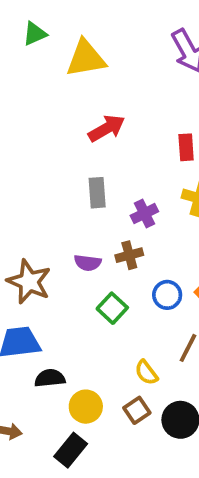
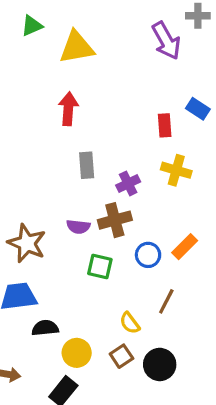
red arrow: (107, 128) -> (68, 109), moved, turned -56
brown cross: (129, 255) -> (115, 220), size x1.4
green square: (112, 308) -> (100, 267), turned -30

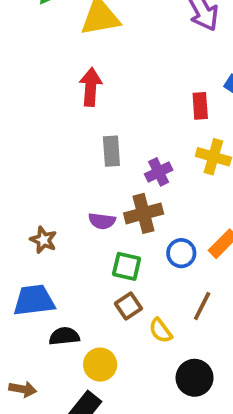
brown star: (27, 243) -> (43, 240), size x0.6
brown square: (121, 356) -> (128, 306), moved

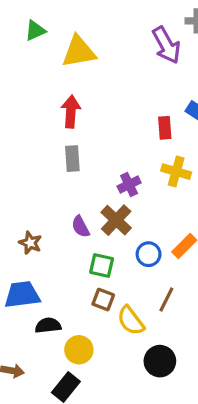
gray rectangle: (111, 151) -> (72, 159), moved
brown cross: (144, 213) -> (116, 220), turned -32
purple semicircle: (102, 221) -> (80, 227), turned 55
brown square: (128, 306) -> (103, 300), turned -35
yellow semicircle: (161, 331) -> (131, 321), size x1.4

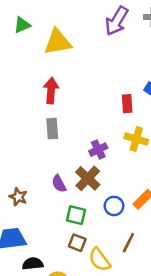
purple arrow: (166, 45) -> (117, 21), moved, turned 60

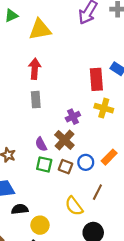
red rectangle: (127, 104) -> (96, 79), size x1.5
green square: (76, 215) -> (44, 164), moved
brown square: (77, 243) -> (66, 167), moved

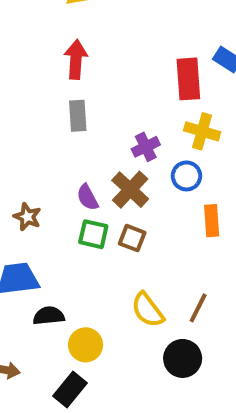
orange rectangle: (109, 157) -> (212, 221), turned -49
blue circle: (86, 162) -> (186, 176), moved
brown line: (97, 192) -> (198, 308), moved

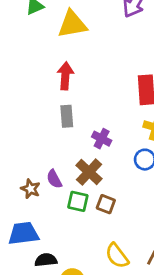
purple cross: (146, 147) -> (102, 139), moved, turned -36
brown cross: (130, 190) -> (89, 172), moved
purple semicircle: (87, 197) -> (54, 179), moved

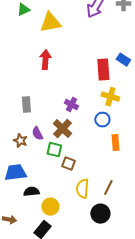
gray rectangle: (67, 116) -> (26, 105), moved
brown square: (106, 204) -> (68, 164), moved
yellow semicircle: (117, 256) -> (82, 189), turned 42

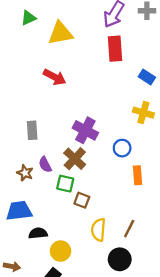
red arrow: (45, 60) -> (55, 77), turned 114
red rectangle: (103, 70) -> (115, 49), moved
yellow cross: (110, 97) -> (143, 113), moved
purple cross: (71, 105) -> (85, 130), size x1.5

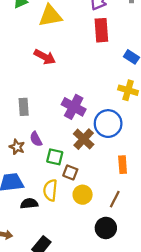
blue circle: (122, 148) -> (108, 124), size x1.6
brown cross: (75, 159) -> (84, 139), moved
orange rectangle: (137, 175) -> (123, 165), moved
yellow semicircle: (98, 230) -> (50, 190), moved
yellow circle: (61, 251) -> (83, 195), moved

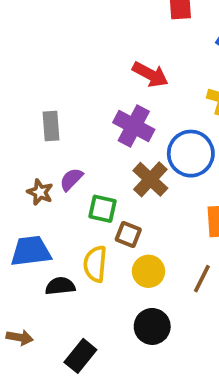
red arrow: (45, 57) -> (150, 74), moved
purple semicircle: (36, 139) -> (71, 179), turned 72
black circle: (106, 228) -> (152, 326), moved

